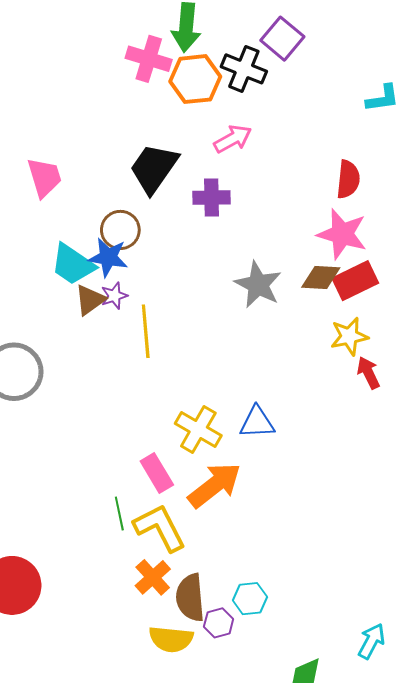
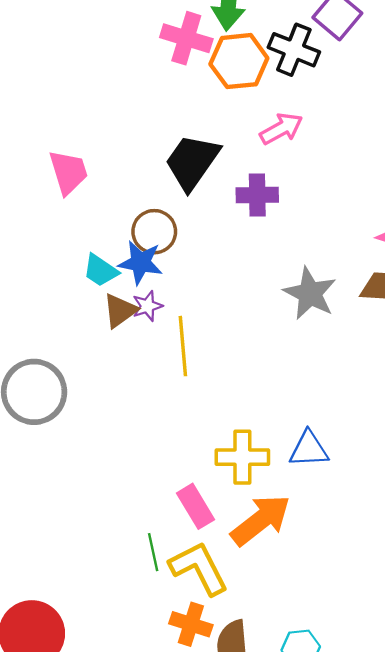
cyan trapezoid: (73, 264) -> (100, 271), size x0.7
yellow cross: (198, 429) -> (242, 457), turned -30
orange cross: (153, 577) -> (191, 624), turned -30

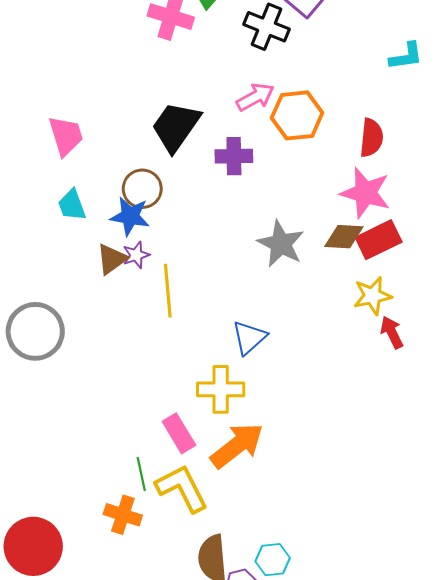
orange hexagon: (239, 61) -> (297, 115), moved
cyan trapezoid: (100, 271) -> (72, 205), moved, turned 36
blue triangle: (309, 449) -> (249, 337), moved, turned -39
orange cross: (191, 624) -> (123, 515), moved

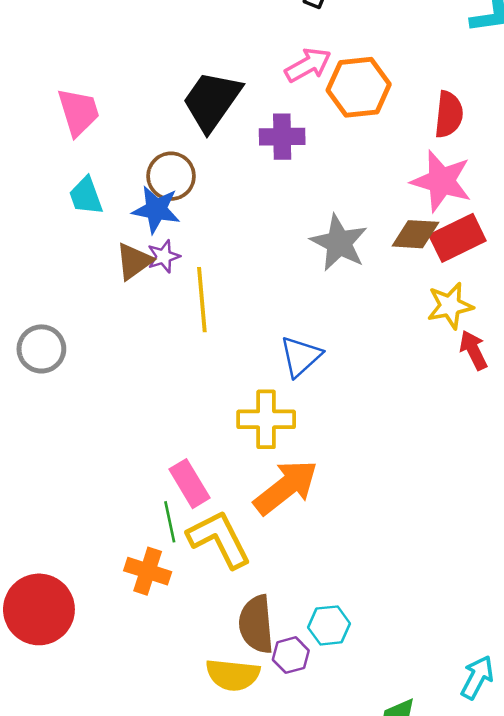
gray circle: (35, 331) -> (41, 349), size x0.7
pink rectangle: (179, 433) -> (190, 484), moved

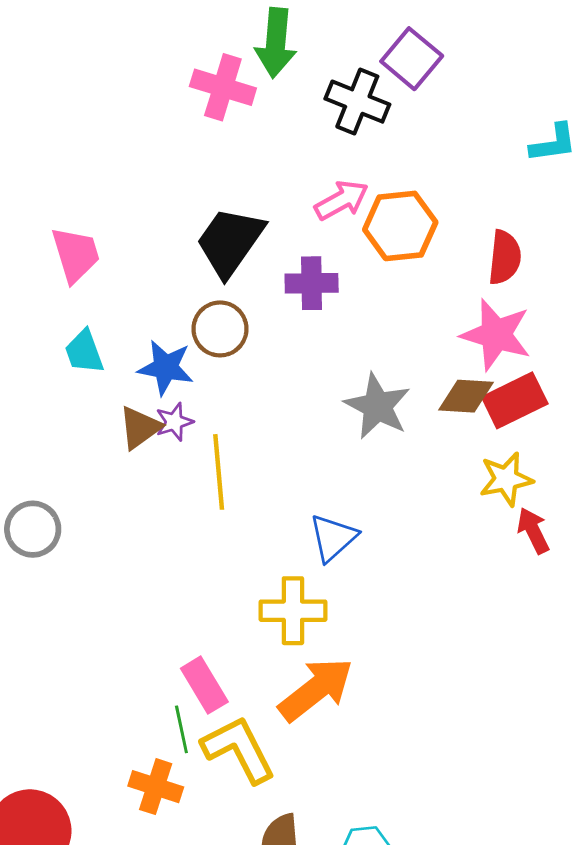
brown circle: (171, 176) -> (220, 329), moved

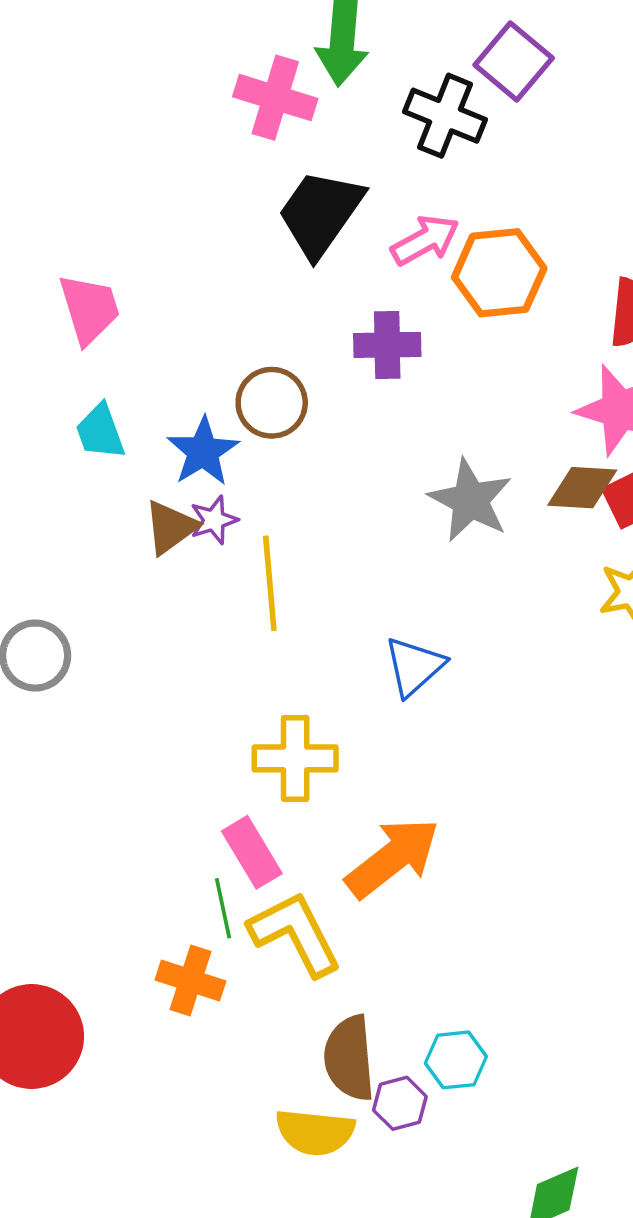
black trapezoid: (230, 242) -> (320, 213), moved
blue star: (166, 368) -> (203, 451), turned 30
yellow cross: (293, 611) -> (295, 758), moved

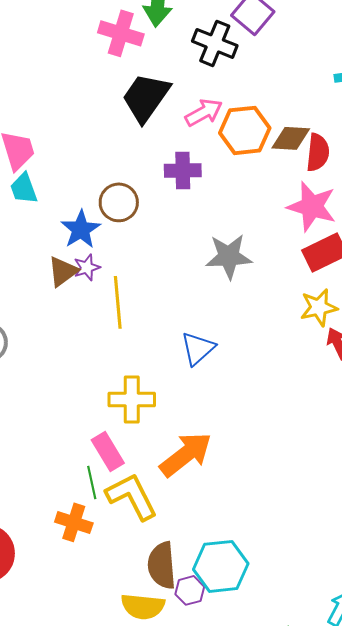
cyan trapezoid: (100, 432) -> (24, 188), moved
brown diamond: (582, 488) -> (291, 138), moved
gray star: (470, 500) -> (229, 256), turned -30
cyan hexagon: (456, 1060) -> (221, 566), size x1.6

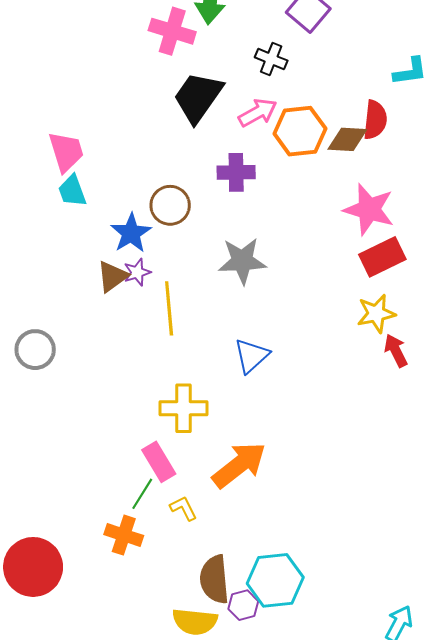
black cross: (215, 43) -> (271, 59), moved, size x0.7
red semicircle: (318, 152) -> (375, 120), moved
gray star: (229, 256) -> (242, 261), moved
green line: (92, 482) -> (142, 494), turned 44
yellow L-shape: (132, 496) -> (184, 508), size x0.5

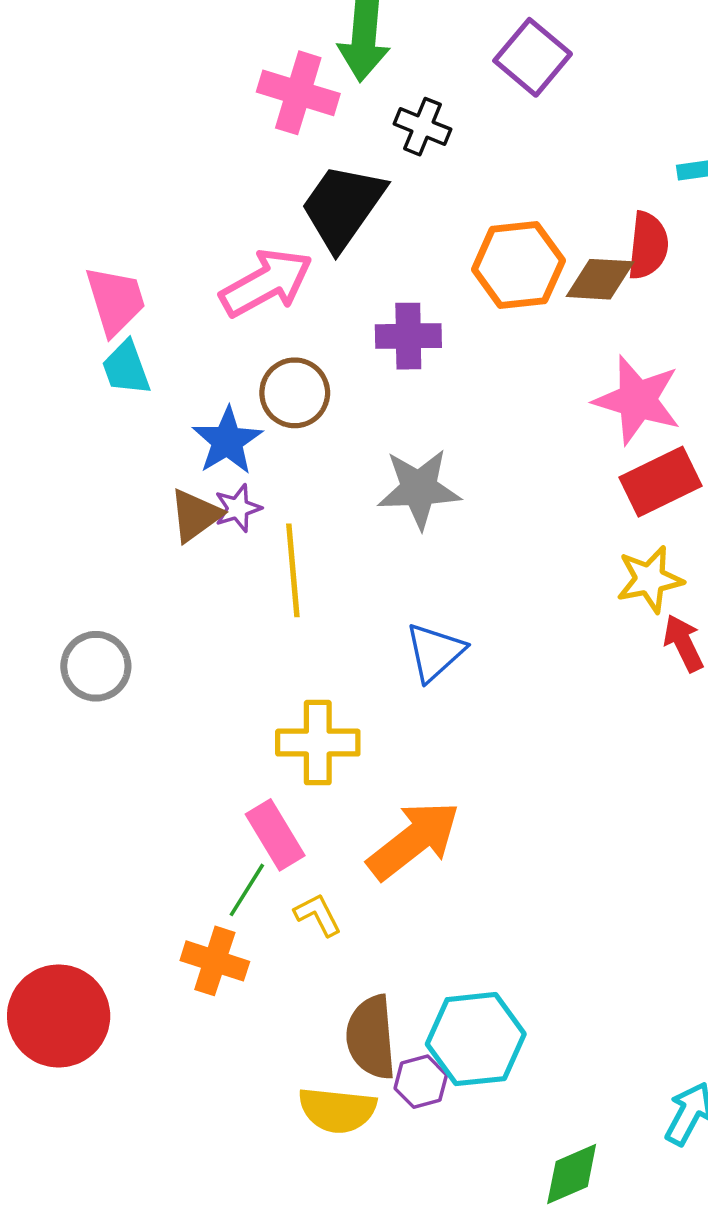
black cross: (271, 59) -> (423, 127), moved
pink arrow: (258, 113) -> (266, 283), moved, size x1.4
gray circle: (35, 350) -> (96, 666), moved

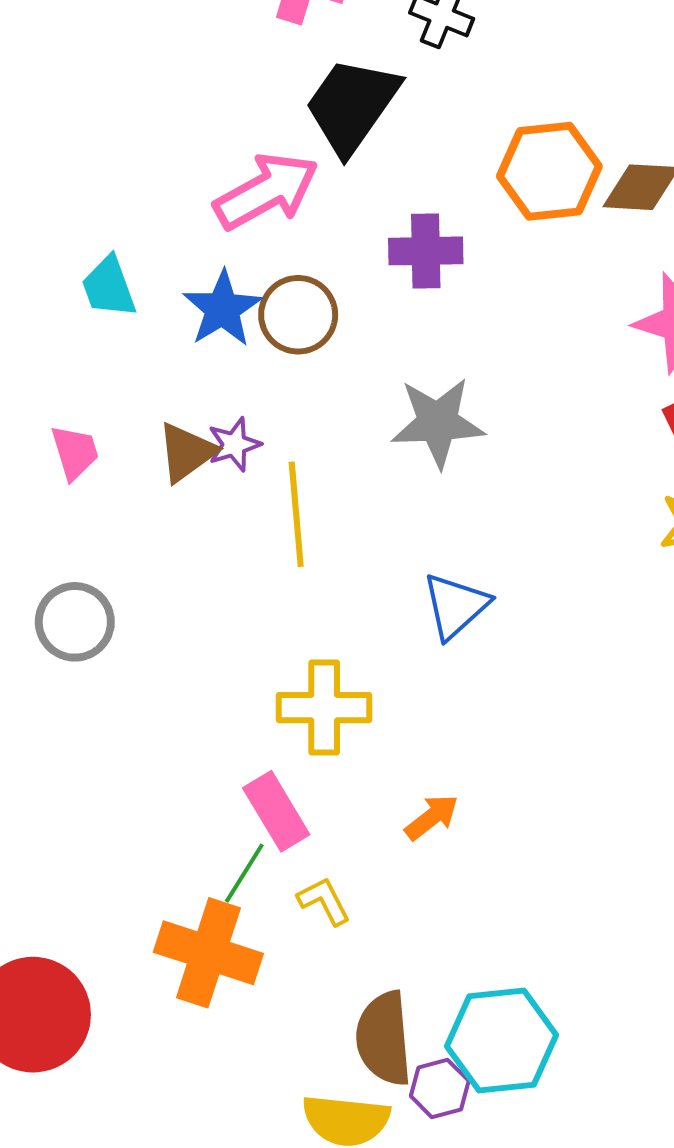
pink trapezoid: (115, 301) -> (75, 452), moved, size x0.7
blue star: (227, 441) -> (222, 309), moved
orange arrow: (414, 840) -> (432, 817), size x0.5
orange cross: (215, 961) -> (208, 953), size x1.4

